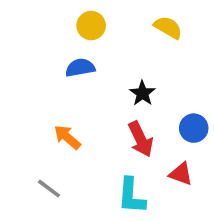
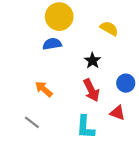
yellow circle: (91, 26) -> (59, 17), size x1.5
yellow semicircle: (168, 27) -> (109, 28), moved

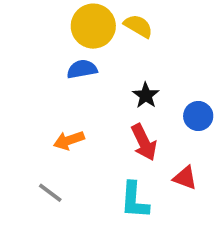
yellow semicircle: (109, 28) -> (138, 26), moved
blue circle: (126, 83) -> (198, 116), moved
orange arrow: (44, 89) -> (69, 140), turned -60

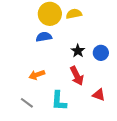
yellow semicircle: (138, 26) -> (74, 14), turned -42
blue circle: (198, 116) -> (101, 53), moved
cyan L-shape: (134, 200) -> (59, 101), moved

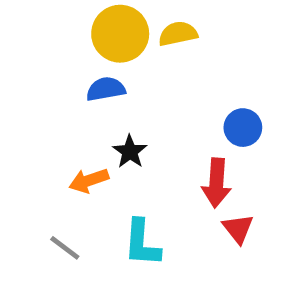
black star: (78, 51) -> (130, 152), moved
red arrow: (77, 76) -> (216, 183), moved, turned 30
red triangle: (99, 95) -> (238, 229), turned 32

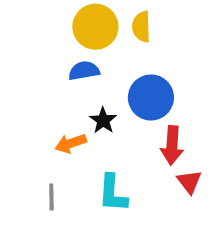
yellow semicircle: (178, 34) -> (141, 27), turned -80
blue circle: (243, 128) -> (151, 97), moved, size x1.5
gray line: (65, 248) -> (51, 197), turned 52

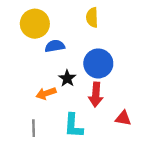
yellow circle: (95, 27) -> (35, 24), moved
red arrow: (172, 145) -> (96, 95), moved
red triangle: (189, 182) -> (123, 118), turned -42

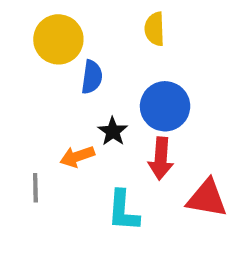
blue semicircle: (55, 46) -> (92, 77), turned 108
red triangle: (123, 118) -> (207, 198), size x1.5
gray line: (34, 128) -> (35, 188), moved

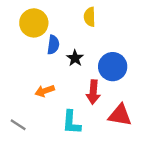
blue circle: (165, 106) -> (113, 67), moved
black star: (113, 131) -> (75, 58), moved
gray line: (35, 188) -> (18, 125), moved, turned -56

